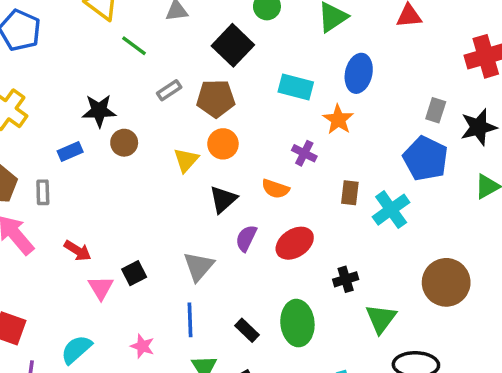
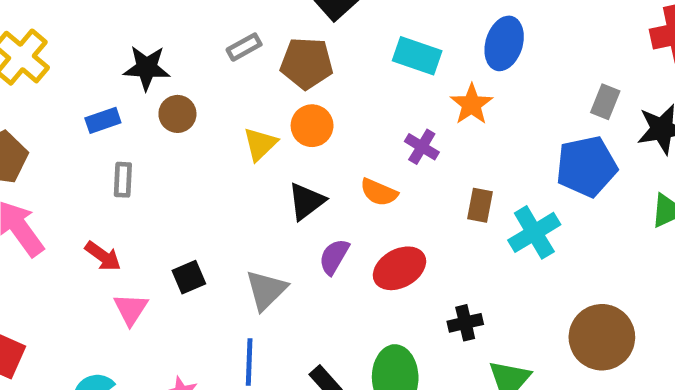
blue pentagon: (426, 159) -> (586, 166), turned 30
gray rectangle: (43, 192) -> (123, 180), moved
black square: (134, 273) -> (189, 277), moved

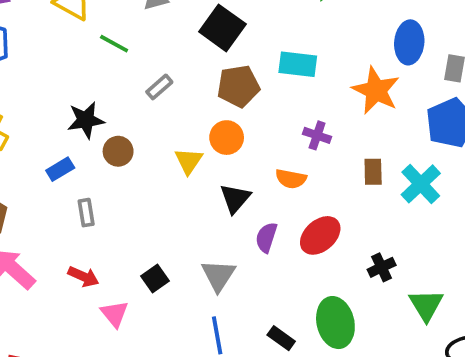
blue ellipse: (504, 43) -> (409, 42), moved
brown pentagon: (307, 63) -> (238, 86), moved
orange star: (472, 104) -> (376, 90), moved, size x1.4

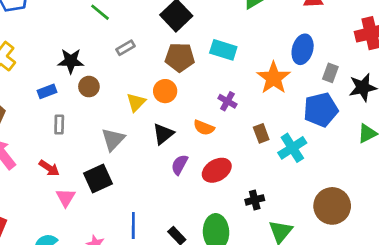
brown rectangle: (373, 172) -> (261, 133), turned -30
gray triangle: (218, 275) -> (113, 139), moved
black square: (155, 278) -> (98, 179), size x1.5

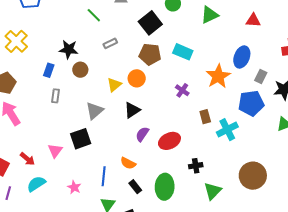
blue rectangle: (47, 91) -> (49, 70), turned -56
orange semicircle: (204, 128) -> (128, 163), moved
red arrow: (49, 168) -> (27, 159), moved

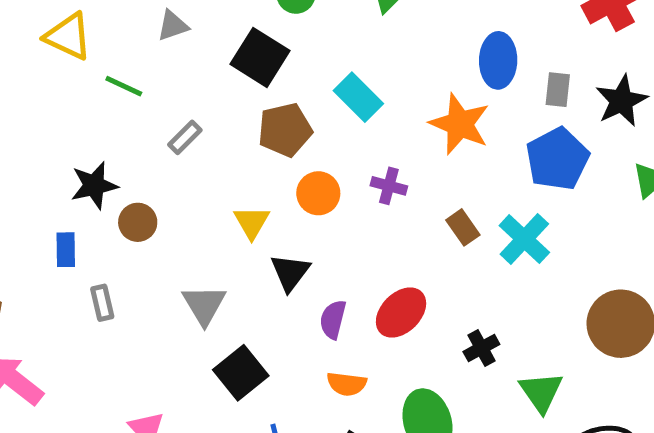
cyan rectangle: (183, 52) -> (358, 97), turned 42
orange circle: (137, 78) -> (318, 193), moved
yellow triangle: (114, 85) -> (252, 222), moved
black square: (81, 139) -> (241, 373), moved
orange semicircle: (128, 163) -> (347, 384), moved

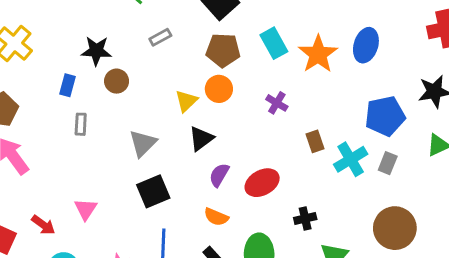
gray rectangle: (558, 90) -> (388, 163), moved
orange star: (460, 124) -> (318, 54), moved
orange circle: (318, 193) -> (219, 89), moved

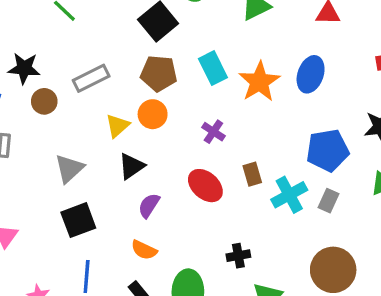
gray rectangle: (160, 37) -> (91, 78), moved, size x1.5
red ellipse: (262, 183) -> (205, 186), moved, turned 68

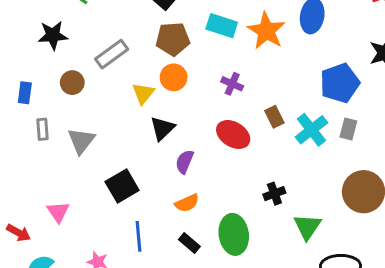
black star: (24, 68) -> (53, 35), moved
cyan rectangle: (213, 68) -> (222, 26), turned -36
gray triangle: (69, 169) -> (81, 141), moved
orange semicircle: (144, 250) -> (187, 203), turned -40

